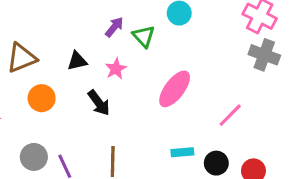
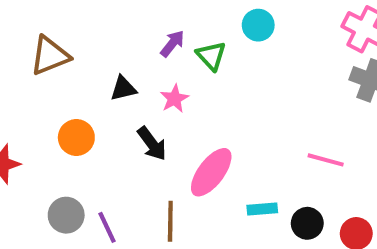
brown triangle: (21, 58) -> (50, 56), moved
pink ellipse: (175, 89) -> (211, 172), moved
pink line: (230, 115) -> (326, 160), turned 60

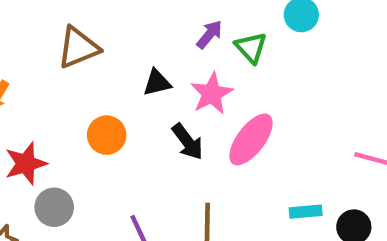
pink star: (174, 99) -> (212, 94), size x1.4
pink ellipse: (211, 172) -> (251, 139), moved
gray circle: (66, 215) -> (54, 207), moved

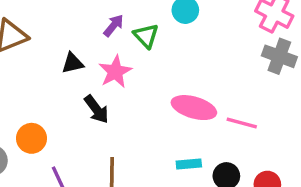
orange circle: (107, 135) -> (32, 138), moved
pink ellipse: (251, 139) -> (194, 108), moved, turned 69

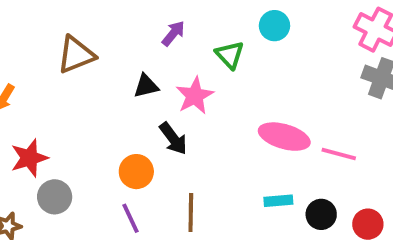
purple arrow: (114, 26) -> (173, 33), moved
orange circle: (32, 138) -> (136, 172), moved

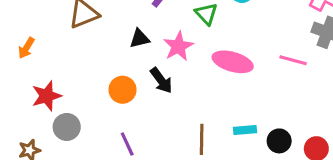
pink ellipse: (284, 137) -> (233, 62), moved
pink line: (339, 154) -> (293, 60), moved
orange circle: (136, 172) -> (123, 90), moved
brown line: (191, 212) -> (202, 139), moved

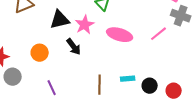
black triangle: (140, 39) -> (60, 20), size x1.5
pink line: (293, 60) -> (159, 34), turned -54
orange circle: (123, 90) -> (40, 53), moved

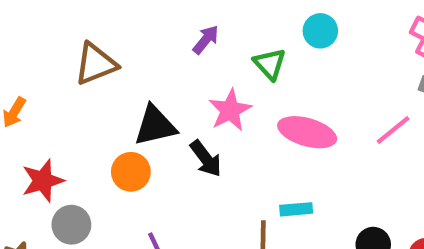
black triangle: (60, 20) -> (155, 126), moved
cyan rectangle: (128, 79) -> (296, 209), moved

